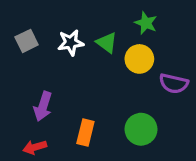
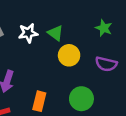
green star: (146, 23) -> (104, 28), moved
yellow circle: (139, 59) -> (69, 55), moved

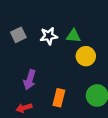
green triangle: (55, 33) -> (73, 36), turned -32

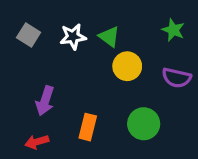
gray square: (18, 35) -> (29, 35), turned -32
green triangle: (73, 36) -> (109, 37), turned 32

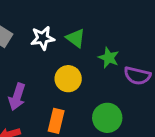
green star: (173, 30) -> (109, 58), moved
yellow circle: (127, 66) -> (68, 79), moved

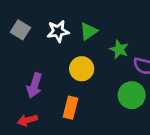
green triangle: (76, 38) -> (89, 31), turned 48
green circle: (107, 118) -> (132, 95), moved

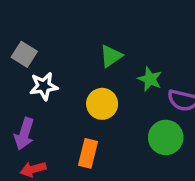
white star: (58, 31) -> (44, 86), moved
purple arrow: (34, 85) -> (24, 134), moved

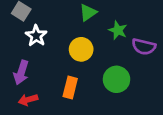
white star: (44, 86) -> (36, 36), turned -30
green circle: (166, 137) -> (117, 79), moved

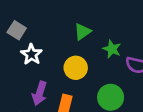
purple arrow: (21, 73) -> (39, 93), moved

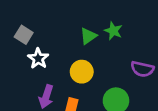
green star: (112, 49) -> (113, 31), moved

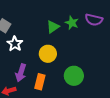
purple semicircle: (142, 69) -> (94, 20), moved

